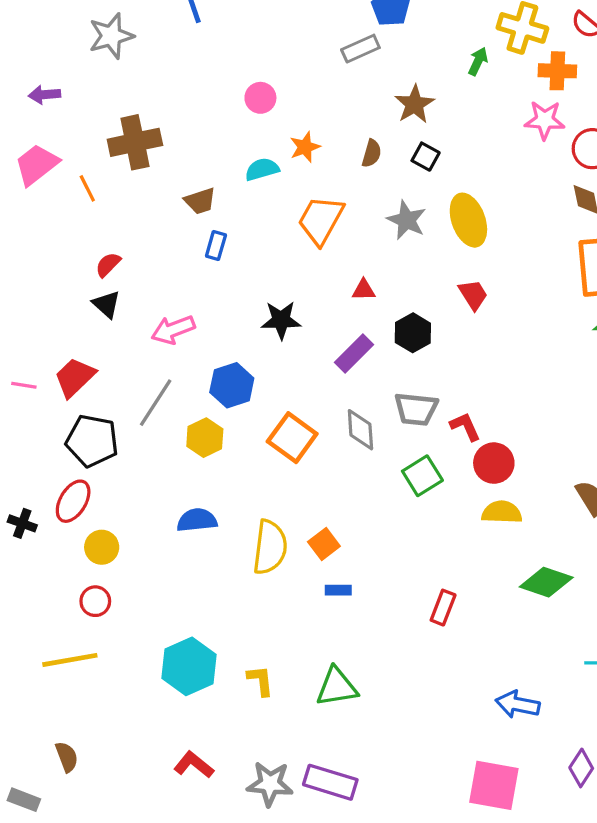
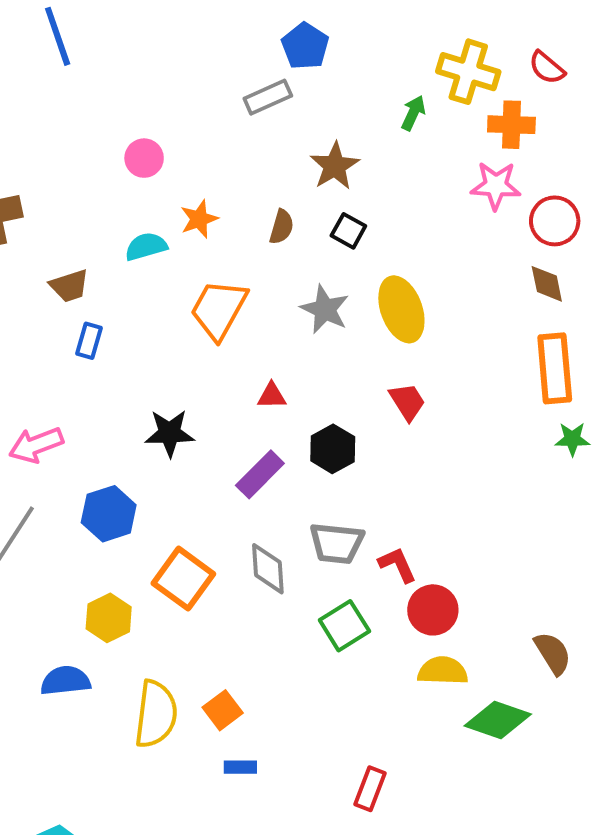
yellow hexagon: (205, 438) -> (109, 618), moved
green diamond: (546, 582) -> (498, 720), moved

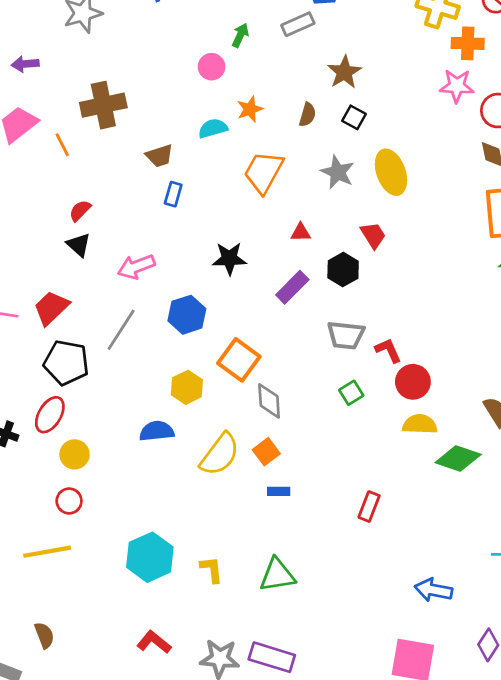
green arrow: (413, 113) -> (240, 35), moved
red trapezoid: (407, 402) -> (373, 235), moved
gray diamond: (268, 569) -> (269, 401), moved
green square: (344, 626) -> (351, 393), size x0.7
yellow semicircle: (156, 714) -> (220, 454), turned 30

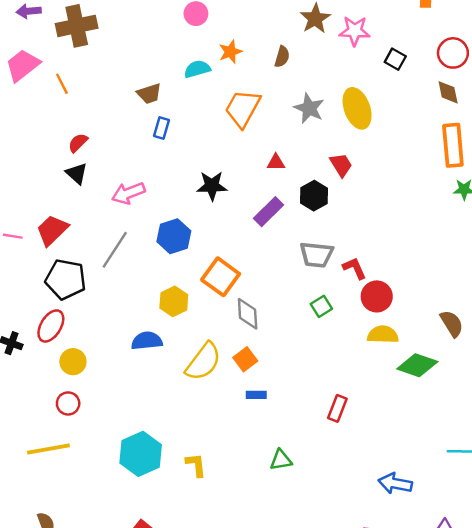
pink star: (457, 86) -> (355, 31), moved
brown cross: (103, 105) -> (77, 26), moved
black square: (354, 117) -> (395, 59), moved
green triangle: (277, 575) -> (281, 460), moved, size x0.7

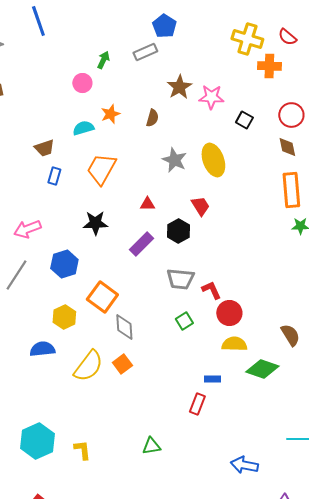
orange trapezoid: (243, 108) -> (101, 169), moved
blue rectangle: (256, 395) -> (212, 379), moved

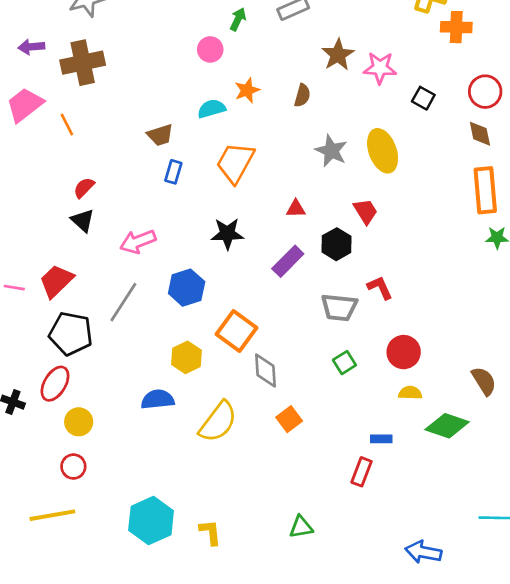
red L-shape: (211, 290) -> (380, 288), moved
yellow semicircle: (234, 344) -> (410, 393), size x0.7
orange square: (122, 364) -> (289, 419), moved

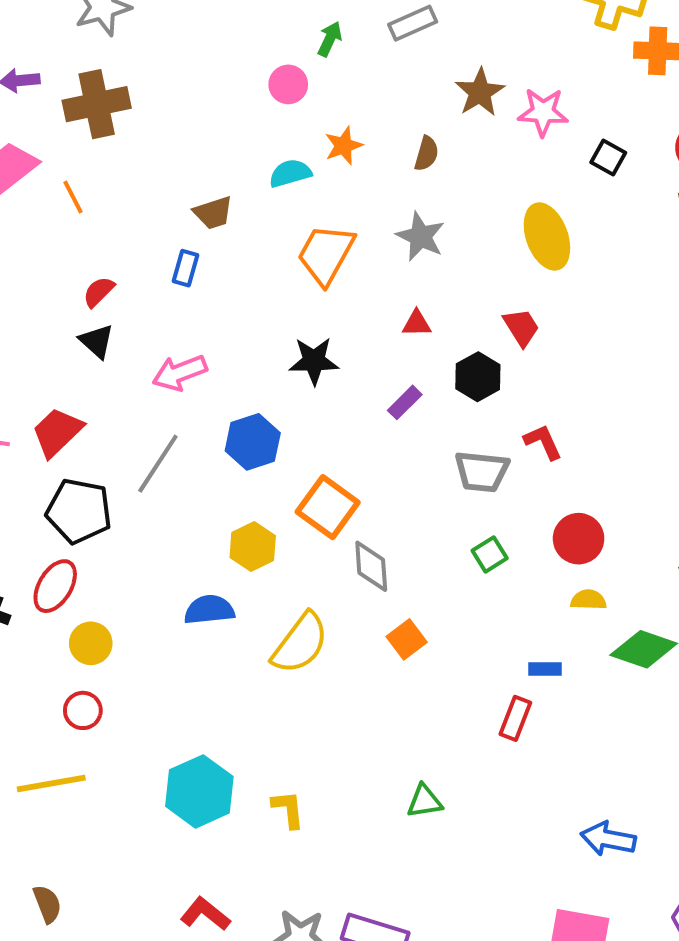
gray star: (331, 151) -> (421, 236), moved
blue rectangle: (173, 172) -> (186, 268), moved
purple rectangle: (288, 261) -> (405, 402), size x0.7

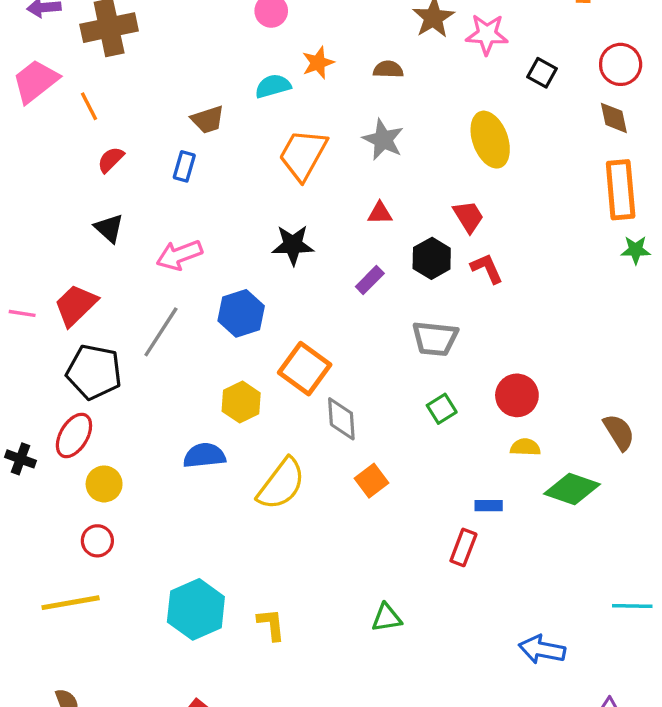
brown semicircle: (426, 154) -> (388, 69), turned -104
red semicircle: (99, 292) -> (111, 160), moved
red L-shape: (543, 442) -> (487, 268), moved

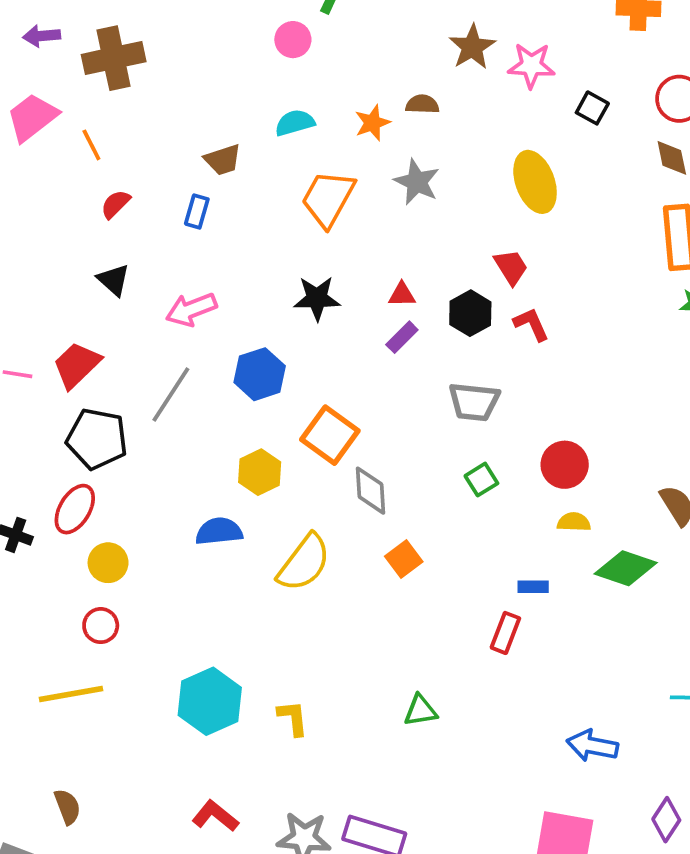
orange star: (318, 63) -> (372, 123), moved
red triangle: (380, 213) -> (402, 295), moved

